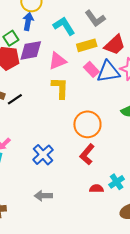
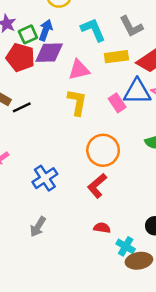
blue arrow: (28, 21) -> (46, 30), moved
pink rectangle: (91, 69) -> (117, 103), moved
cyan cross: (117, 182) -> (126, 246), moved, turned -35
gray arrow: (43, 196) -> (38, 227), turned -66

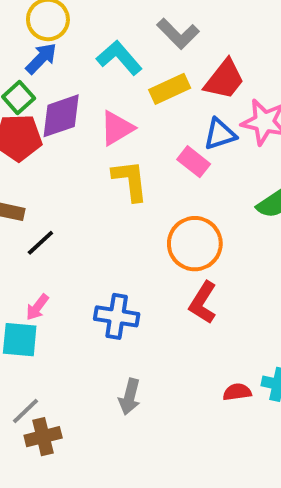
blue arrow: (46, 30) -> (41, 58), moved, turned 42
blue triangle: (137, 92) -> (220, 134), size x0.7
black line: (22, 107) -> (40, 243), moved
blue cross: (45, 178) -> (117, 316), turned -30
red semicircle: (102, 228) -> (237, 392), moved

